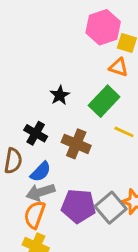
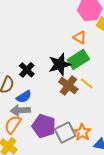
orange triangle: (118, 67) -> (80, 37), moved
black star: (60, 95) -> (60, 64), moved, size x1.6
brown cross: (76, 144) -> (68, 86), moved

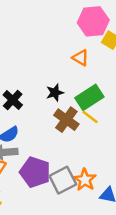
green rectangle: (78, 59) -> (89, 97), moved
black star: (60, 64) -> (55, 93), size x0.6

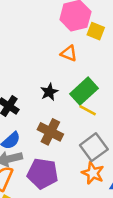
brown cross: (66, 120) -> (50, 132), moved
gray square: (63, 180) -> (94, 147), moved

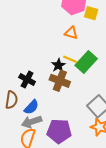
yellow line: (88, 110) -> (70, 59), moved
brown cross: (50, 132) -> (60, 81), moved

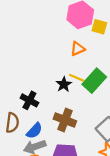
orange triangle: (71, 33) -> (78, 49), turned -40
brown cross: (60, 81) -> (65, 120), moved

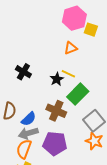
green rectangle: (94, 81) -> (78, 94), moved
black cross: (29, 100) -> (23, 72), moved

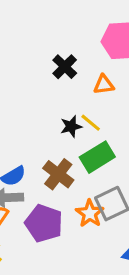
black cross: (23, 72) -> (65, 67), moved
orange star: (94, 141) -> (90, 213), moved

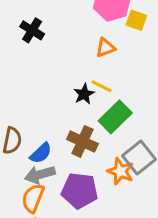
black cross: (65, 67) -> (32, 30), moved

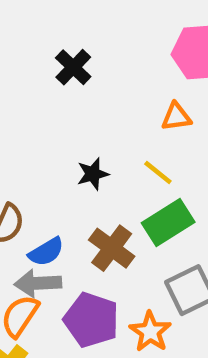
black star: (84, 94) -> (93, 174), moved
orange star: (120, 171) -> (150, 332), moved

